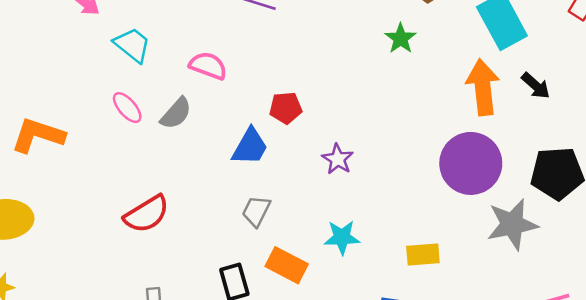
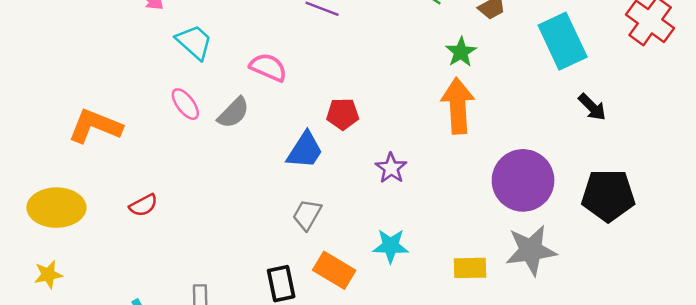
orange arrow: (483, 87) -> (458, 106), moved
red semicircle: (147, 214) -> (143, 205), moved, size x0.6
gray star: (512, 224) -> (531, 250), moved

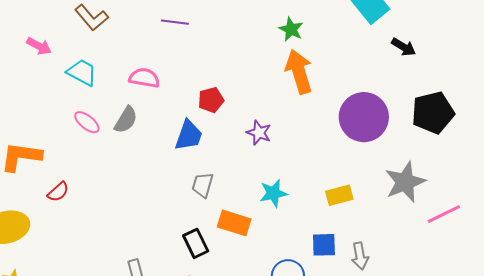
red semicircle: (143, 205) -> (58, 192), moved
gray star: (531, 250) -> (405, 182), moved

